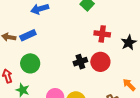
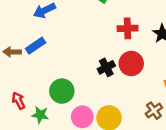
green circle: (30, 63) -> (62, 91), moved

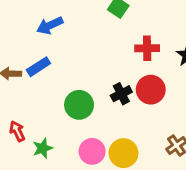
green circle: (62, 91) -> (79, 105), moved
green star: (40, 115) -> (43, 148), turned -30

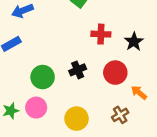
red circle: (151, 90) -> (115, 73), moved
pink circle: (92, 151) -> (36, 108), moved

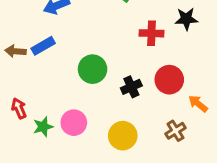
black star: (134, 42) -> (186, 19), moved, turned 30
black cross: (78, 70) -> (131, 87), moved
green circle: (43, 77) -> (93, 69), moved

